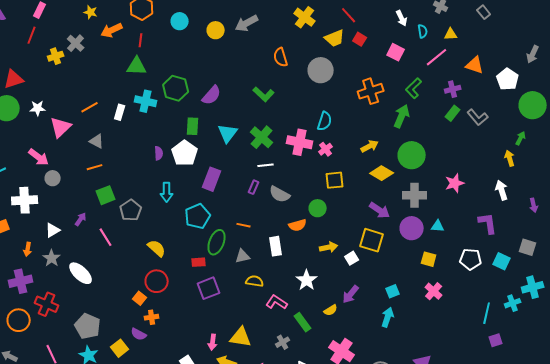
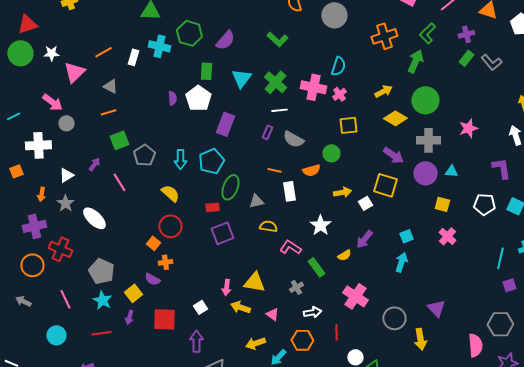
cyan arrow: (167, 192) -> (180, 159), moved
orange line: (244, 225) -> (274, 170), moved

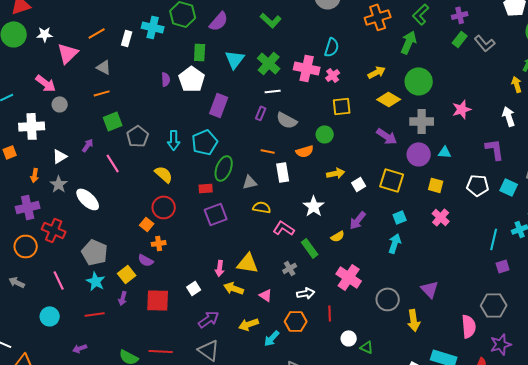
yellow square: (385, 185) -> (392, 180), moved
purple arrow: (196, 341) -> (209, 319), moved, turned 55

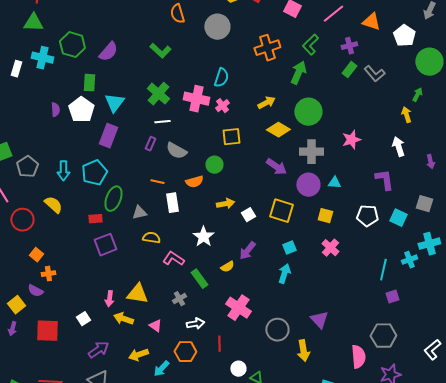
cyan triangle: (235, 59) -> (114, 103), moved
red circle: (164, 207) -> (22, 220), moved

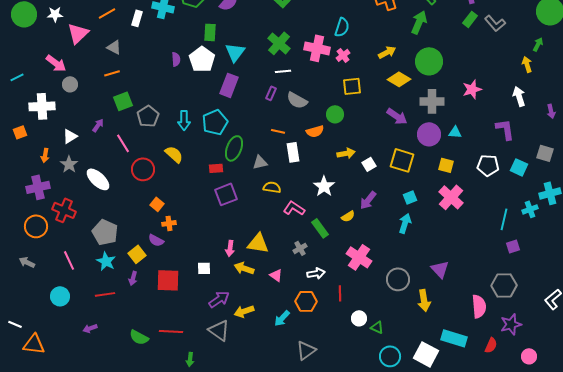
pink cross: (330, 248) -> (451, 197), size x1.4
white square: (83, 319) -> (204, 268), turned 32
yellow arrow: (138, 355) -> (244, 311), moved

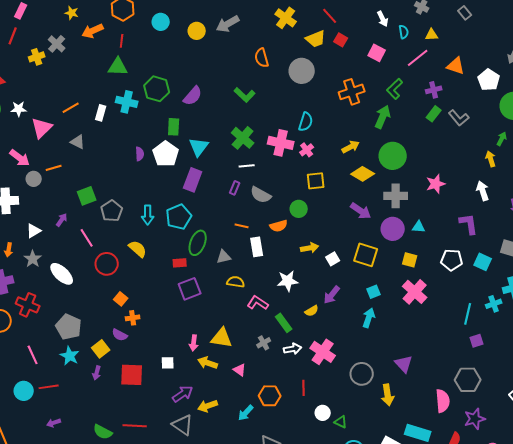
orange line: (112, 73) -> (54, 168), moved
white star: (324, 186) -> (288, 281), turned 30
white arrow: (316, 273) -> (293, 349), moved
red line: (105, 294) -> (49, 387), moved

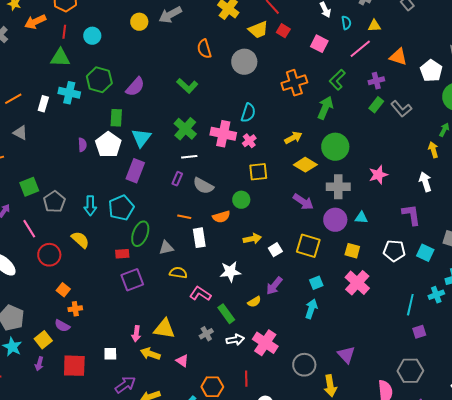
cyan circle: (161, 22) -> (92, 36), moved

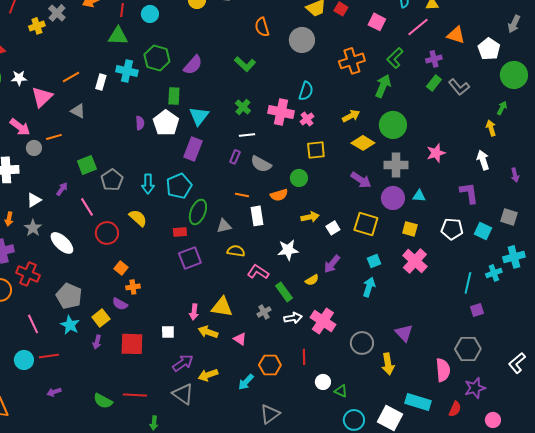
green cross: (185, 129) -> (243, 107), size x0.7

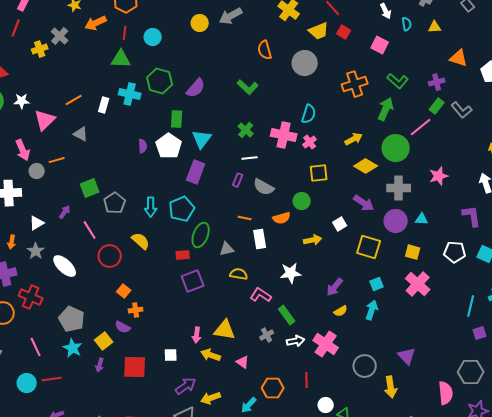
pink line: (418, 27) -> (421, 127), moved
green L-shape: (395, 58) -> (398, 81), turned -95
pink arrow: (20, 127) -> (23, 150), turned 30
white square: (333, 228) -> (340, 224), moved
yellow semicircle: (312, 280) -> (341, 311), moved

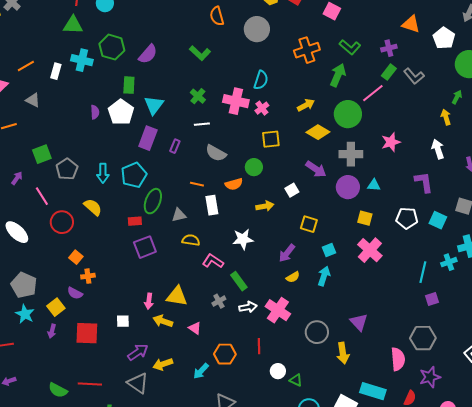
purple rectangle: (238, 180) -> (175, 146), moved
yellow square: (369, 247) -> (309, 224), moved, size x0.7

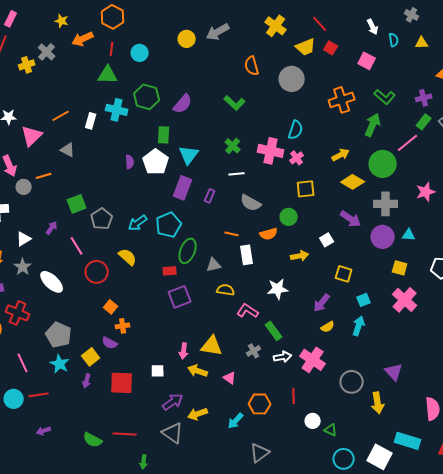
cyan arrow: (103, 173) -> (138, 223), turned 54

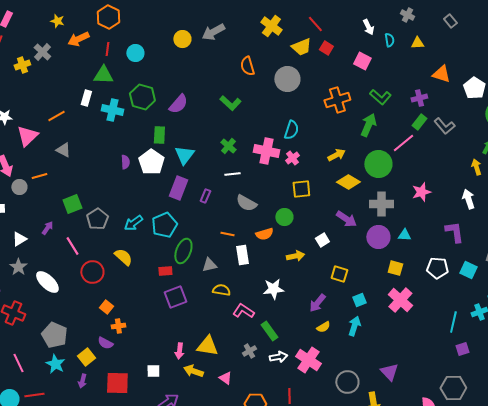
white rectangle: (91, 121) -> (86, 98), moved

